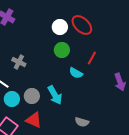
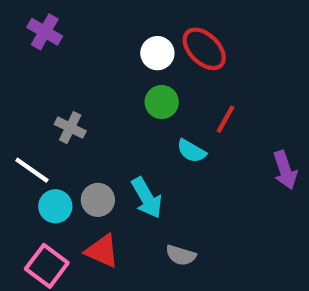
gray semicircle: (82, 122) -> (181, 255), moved

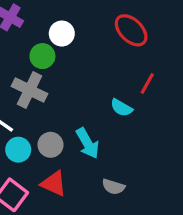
white circle: (157, 53) -> (62, 34), moved
green circle: (162, 102) -> (42, 56), moved
gray cross: (70, 128) -> (30, 90), size x1.5

